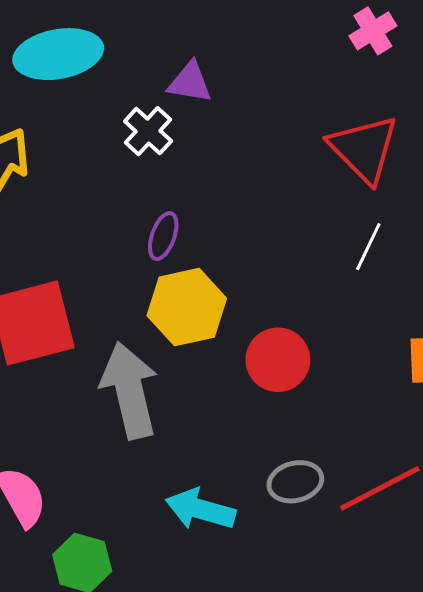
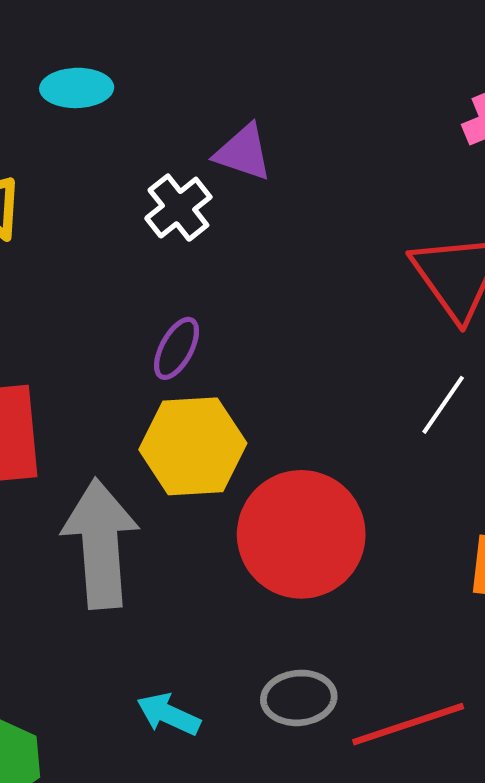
cyan ellipse: (58, 54) -> (77, 88), size x0.6
red circle: (278, 360) -> (301, 534), size x1.5
cyan arrow: (200, 509) -> (169, 714), size x0.7

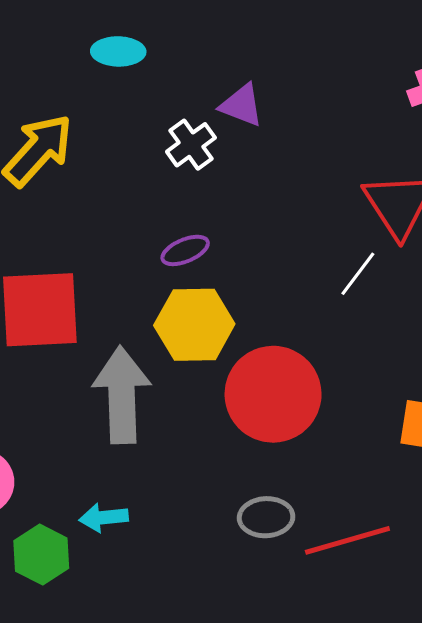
purple ellipse: (177, 348) -> (185, 250), turned 36
white line: (443, 405) -> (358, 274), moved
cyan arrow: (169, 714) -> (104, 518), moved, turned -33

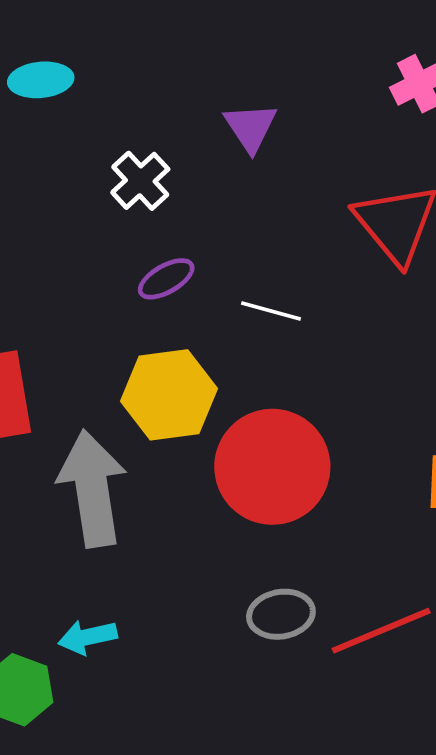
purple triangle: (242, 105) -> (251, 127), moved, turned 42
purple ellipse: (185, 250) -> (166, 279), moved
white line: (358, 274) -> (271, 311), moved, turned 75

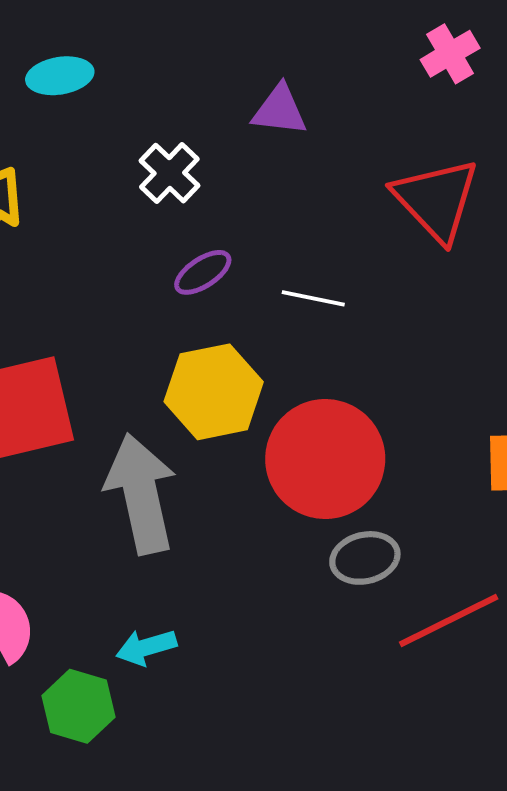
purple triangle: (251, 127) -> (279, 110), turned -46
gray ellipse: (281, 614) -> (365, 558), moved

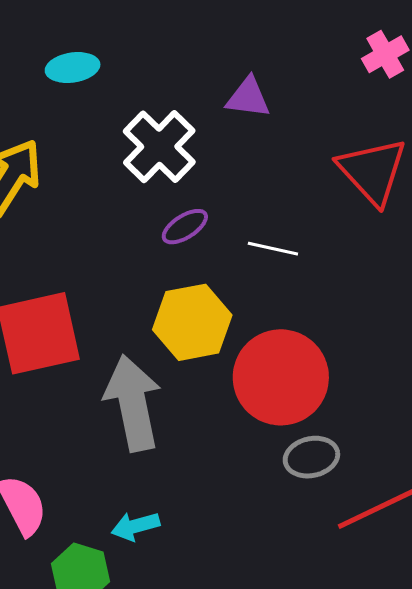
white cross: (169, 173) -> (159, 147), size x1.5

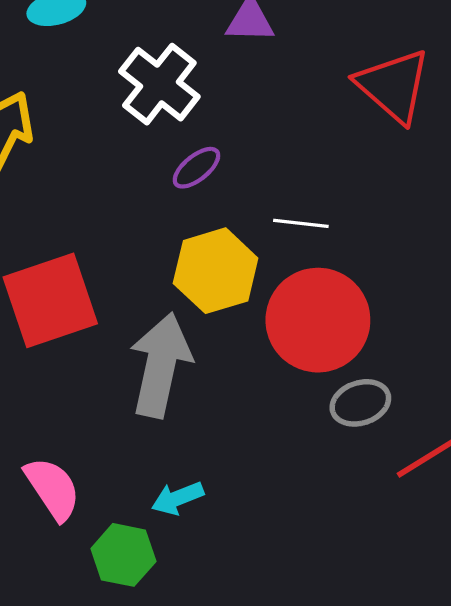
white line: (273, 249) -> (301, 223), moved
gray arrow: (133, 403) -> (161, 365), turned 30

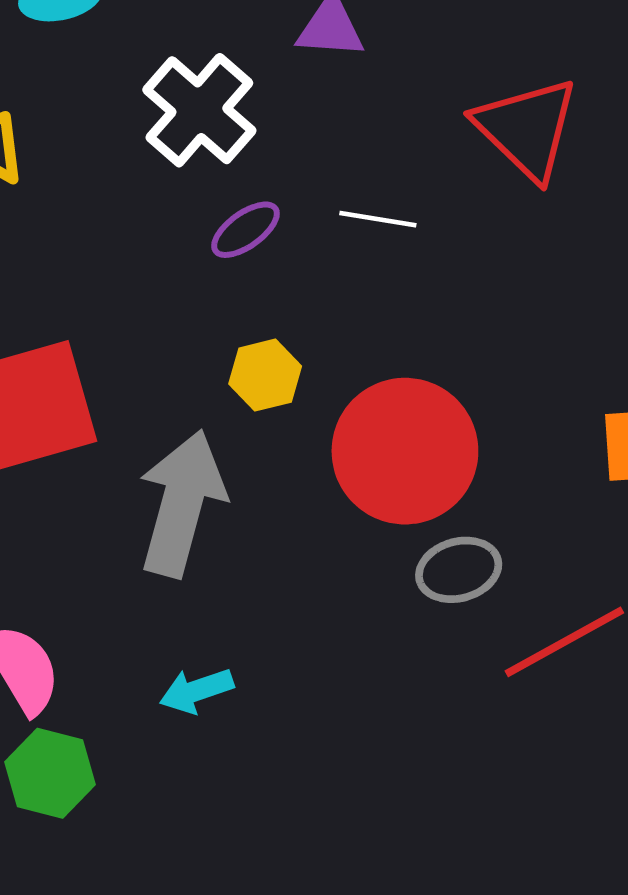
white line: (301, 223) -> (378, 219), moved
yellow hexagon: (216, 271) -> (265, 375), size x0.6
green hexagon: (123, 555) -> (50, 773), moved

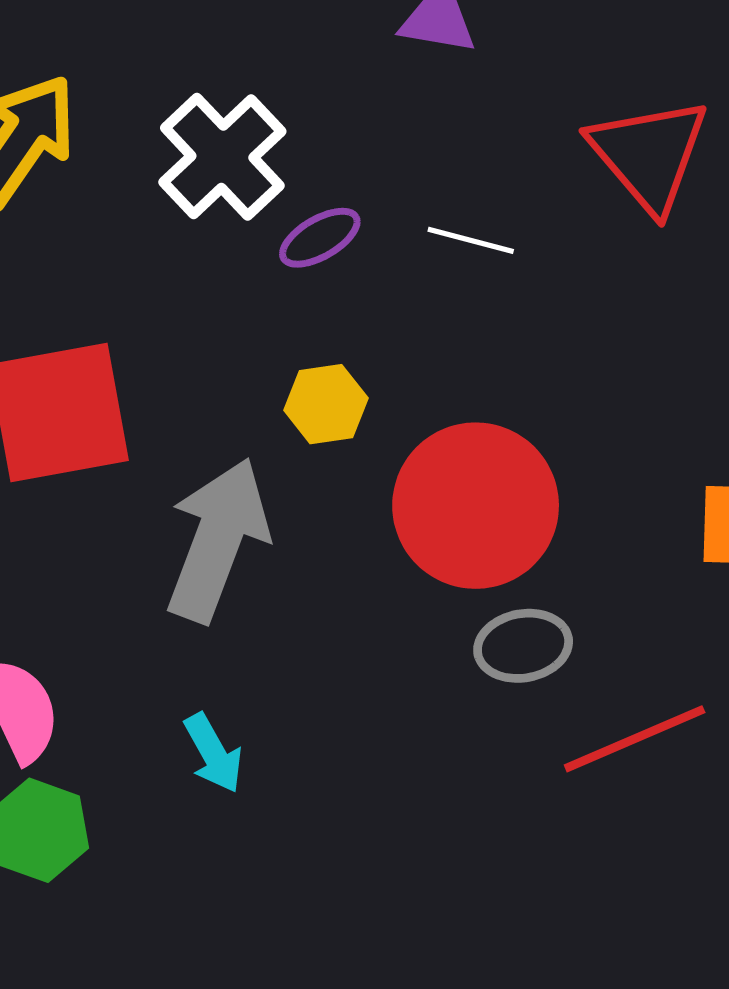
white cross: (199, 110) -> (222, 157), moved
cyan arrow: (196, 691) -> (213, 753), turned -106

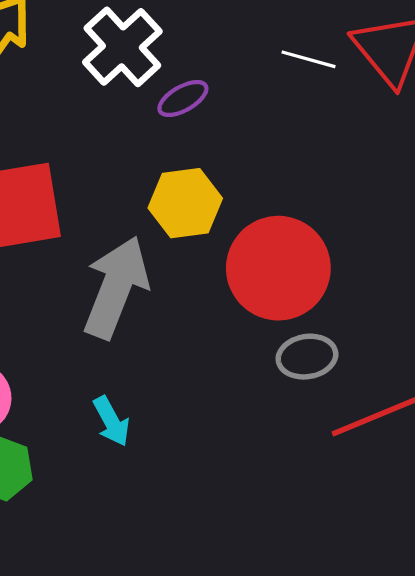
white line: (471, 240) -> (308, 59), moved
yellow hexagon: (326, 404) -> (185, 203), size x1.4

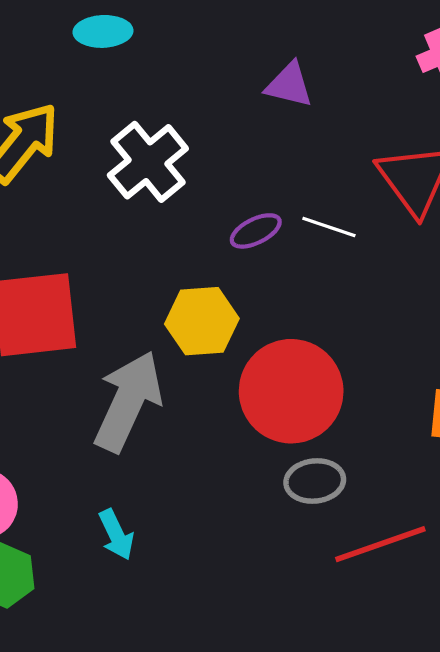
white line: (308, 59) -> (329, 227), moved
purple ellipse: (183, 99) -> (256, 231), moved

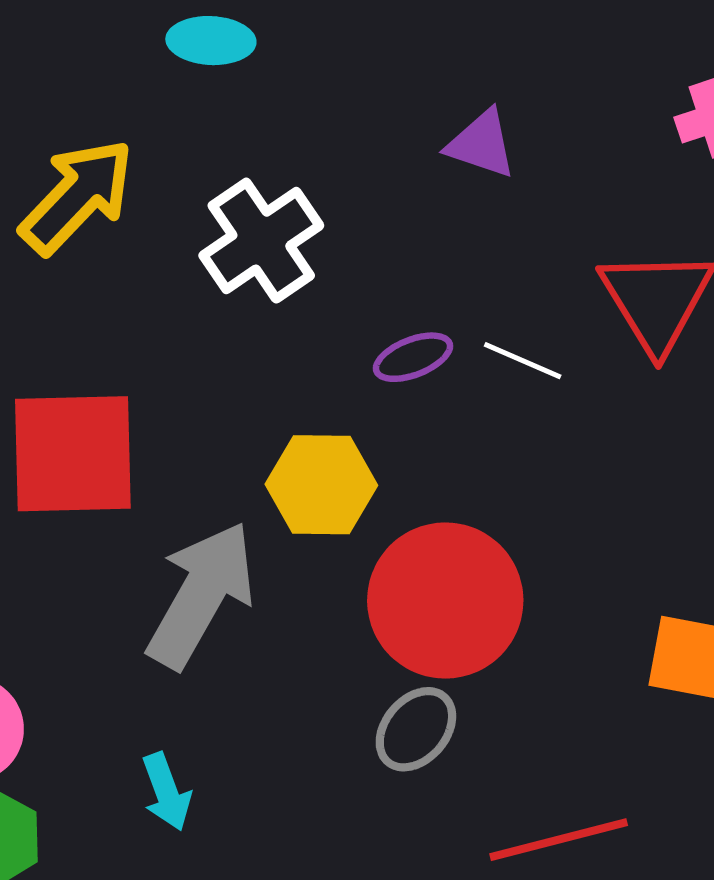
gray ellipse: (315, 481) -> (416, 729), moved, turned -48

